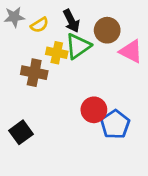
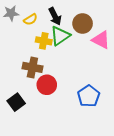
brown cross: (34, 73) -> (32, 67), moved
red circle: (94, 110) -> (47, 85), moved

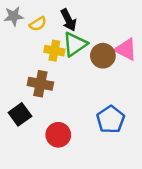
brown circle: (83, 23) -> (103, 56), moved
red circle: (47, 85) -> (58, 135), moved
black square: (16, 102) -> (20, 114), moved

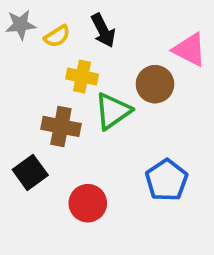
green triangle: (75, 44) -> (113, 111), moved
pink triangle: (126, 49) -> (190, 50), moved

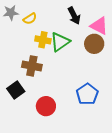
black arrow: (103, 30) -> (74, 16), moved
brown circle: (155, 84) -> (94, 44), moved
green triangle: (113, 111) -> (60, 42), moved

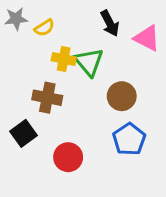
green triangle: (60, 42) -> (89, 62), turned -35
brown circle: (94, 44) -> (122, 96), moved

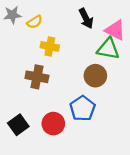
green triangle: (89, 62) -> (108, 49), moved, turned -40
black square: (23, 133) -> (18, 125), moved
blue pentagon: (129, 139) -> (83, 108), moved

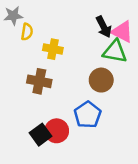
black arrow: (86, 18) -> (104, 27), moved
yellow semicircle: (35, 22) -> (27, 32), moved, turned -49
black square: (18, 125) -> (41, 135), moved

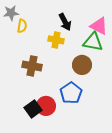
black arrow: (104, 27) -> (65, 22), moved
yellow cross: (53, 49) -> (56, 40), moved

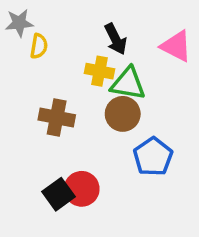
green triangle: (93, 42) -> (128, 84), moved
brown circle: (82, 65) -> (123, 114), moved
blue pentagon: (71, 93) -> (153, 157), moved

